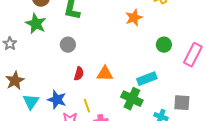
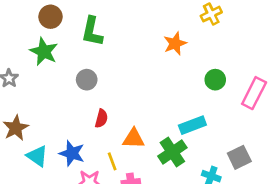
orange triangle: (105, 74) -> (134, 139), moved
green cross: (132, 99) -> (172, 152), turned 30
cyan triangle: (31, 102) -> (37, 156), turned -30
gray square: (182, 103) -> (239, 157), turned -30

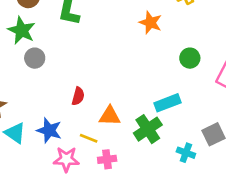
orange star: (175, 44) -> (150, 23), turned -30
gray circle: (87, 80) -> (35, 58), moved
yellow line: (112, 161) -> (89, 138), turned -48

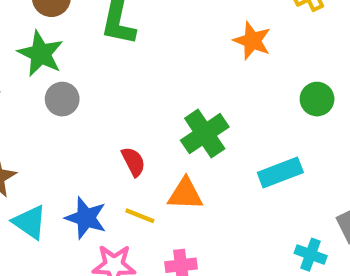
red semicircle: (78, 96) -> (133, 162), turned -42
green cross: (148, 129) -> (205, 134), moved
yellow line: (89, 138) -> (140, 216), moved

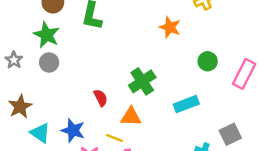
gray circle: (62, 99) -> (49, 63), moved
yellow line: (140, 216) -> (115, 138), moved

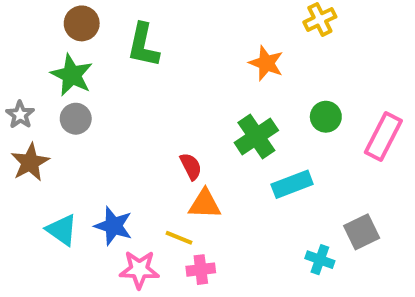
green cross: (142, 81) -> (256, 137), moved
red semicircle: (101, 98) -> (191, 166), moved
brown star: (20, 107) -> (30, 162), moved

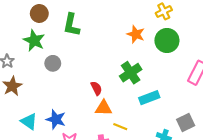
green circle: (326, 117) -> (167, 40), moved, size x1.5
gray circle: (76, 119) -> (53, 63), moved
yellow line: (179, 238) -> (120, 127), moved

